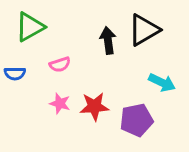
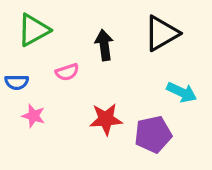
black arrow: (108, 40) -> (104, 45), moved
pink star: (60, 104) -> (33, 116), moved

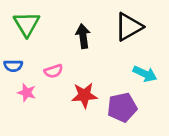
green triangle: (33, 30) -> (27, 24), turned -32
pink semicircle: (67, 72) -> (54, 71), moved

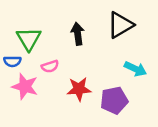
green triangle: (27, 24) -> (29, 39), moved
pink star: (27, 93) -> (25, 87), size x1.5

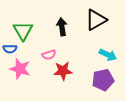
pink semicircle: (50, 66) -> (49, 55), moved
purple pentagon: (114, 100) -> (103, 80), moved

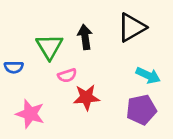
green triangle: (23, 31) -> (49, 47), moved
pink star: (20, 69) -> (30, 114), moved

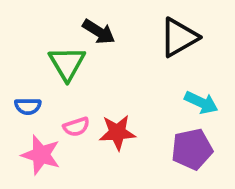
black arrow: (85, 37) -> (99, 32), moved, turned 130
blue semicircle: (14, 67) -> (28, 106), moved
pink semicircle: (67, 75) -> (76, 127), moved

